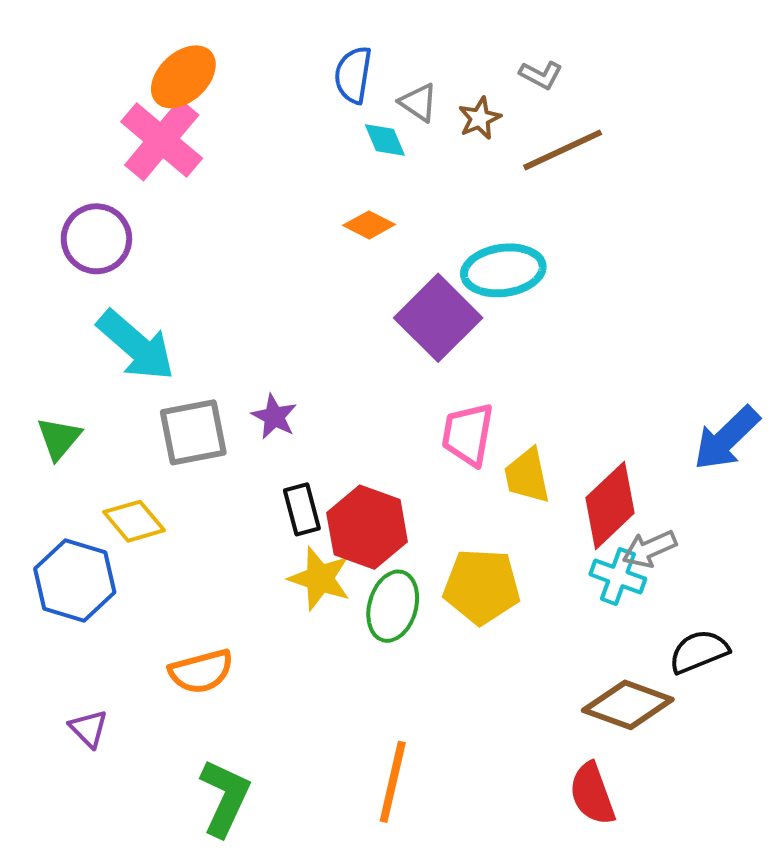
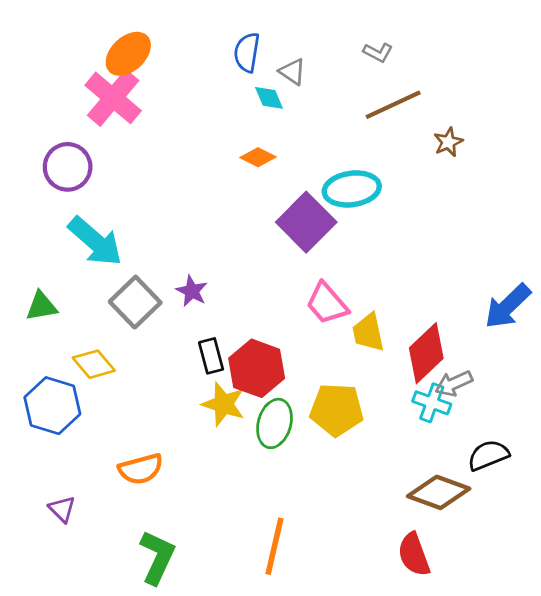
brown star: (480, 118) -> (448, 142), moved
gray square: (193, 432) -> (135, 302), turned -33
pink trapezoid: (468, 434) -> (327, 303), turned -51
green triangle: (59, 438) -> (41, 306), turned 40

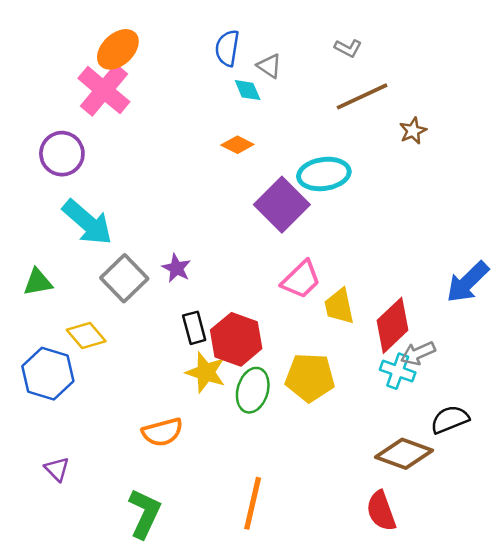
pink trapezoid: (327, 303) -> (301, 280), turned -93
orange semicircle: (141, 469) -> (162, 432), moved

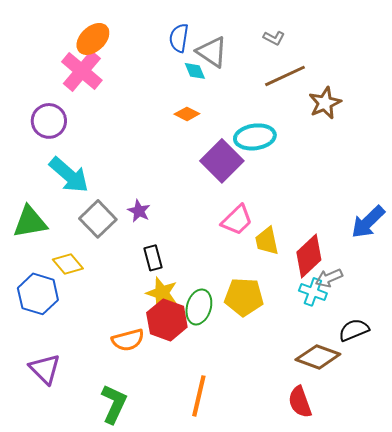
gray triangle: (269, 66) -> (212, 52), size x1.6
brown star: (413, 131) -> (325, 103), size x1.5
green triangle: (38, 282) -> (30, 222), size x1.5
red hexagon: (236, 339) -> (167, 320), moved
purple triangle: (57, 469) -> (45, 369), size x1.6

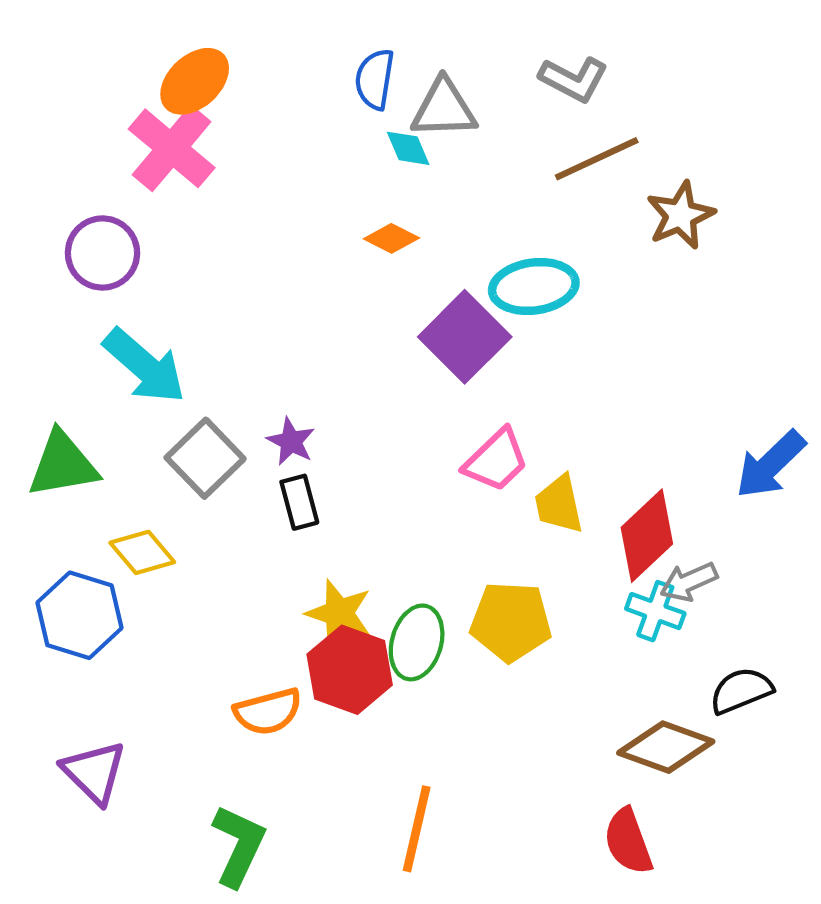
gray L-shape: (274, 38) -> (574, 79), size x1.5
gray triangle: (212, 52) -> (444, 109), turned -36
black rectangle: (153, 258) -> (299, 502), moved

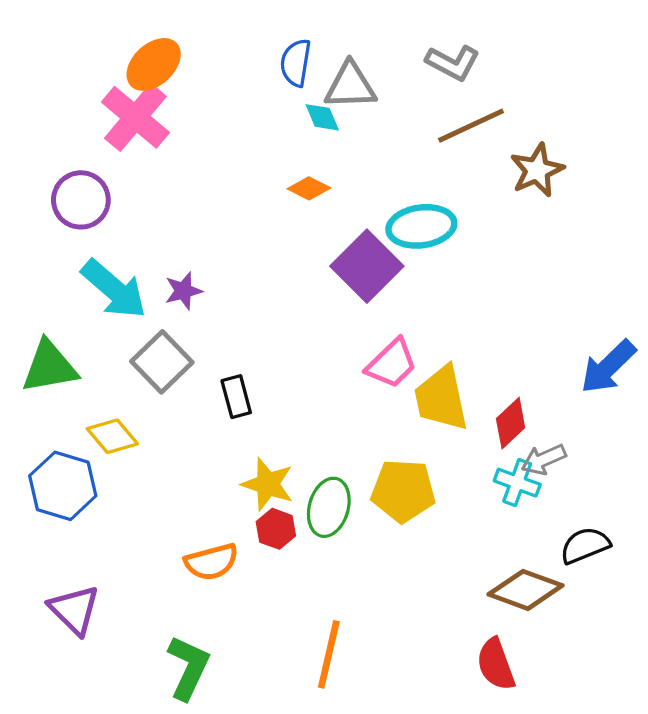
purple star: (291, 441) -> (183, 291), moved, turned 30
yellow trapezoid: (559, 504) -> (441, 398), size x1.4
red diamond: (647, 536) -> (511, 423), size x0.7
red hexagon: (350, 670) -> (276, 529), size x0.6

